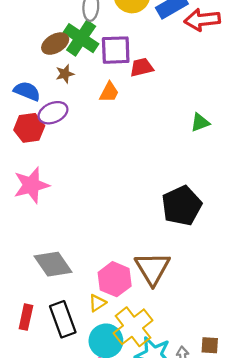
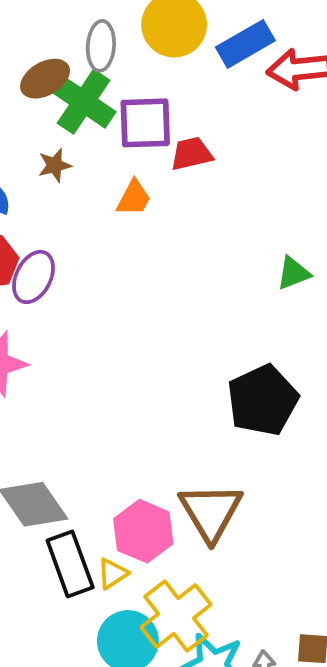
brown ellipse: (55, 44) -> (45, 79), moved
purple ellipse: (53, 113) -> (33, 277), moved, turned -40
green triangle: (200, 122) -> (294, 273), moved
black rectangle: (63, 319) -> (70, 564), moved

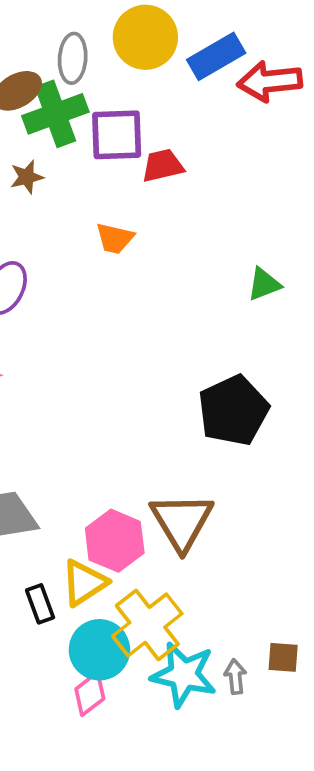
green cross: (84, 102) -> (55, 114), turned 36
orange trapezoid: (134, 198) -> (115, 238), moved, turned 75
black rectangle: (70, 564) -> (40, 604), moved, size x0.6
yellow triangle: (112, 574) -> (84, 583), size x1.5

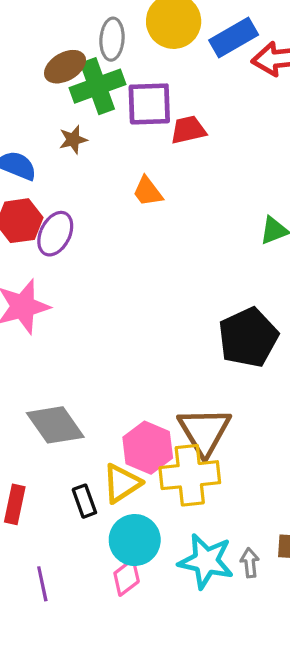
orange trapezoid: (115, 238) -> (148, 192), turned 40
yellow cross: (147, 625) -> (190, 475), moved, turned 32

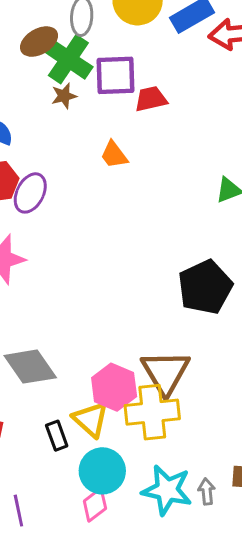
green cross: (97, 86) -> (68, 59), turned -36
brown star: (73, 140) -> (64, 96), moved
yellow triangle: (122, 483) -> (91, 419), turned -45

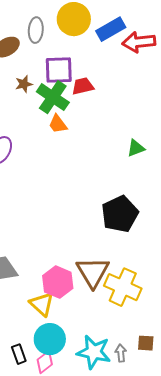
green cross: (68, 59) -> (53, 97), moved
yellow cross: (152, 412) -> (123, 287), moved, turned 30
black rectangle: (57, 436) -> (19, 354), moved

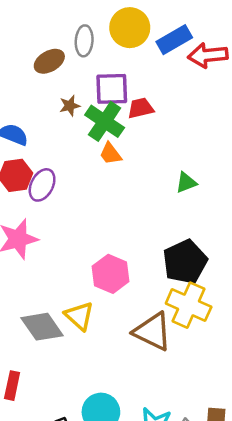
green triangle: (136, 148) -> (186, 183), moved
brown triangle: (93, 272) -> (153, 331), turned -33
pink hexagon: (58, 282) -> (111, 274), moved
yellow cross: (123, 287) -> (189, 305), moved
yellow triangle: (42, 304) -> (79, 316), moved

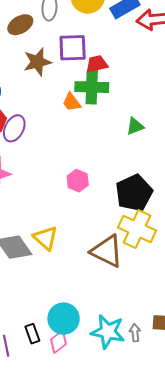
brown star: (70, 106) -> (37, 62), size x1.6
green cross: (105, 121) -> (92, 87), moved, turned -32
pink hexagon: (111, 274) -> (78, 181), moved, size x0.7

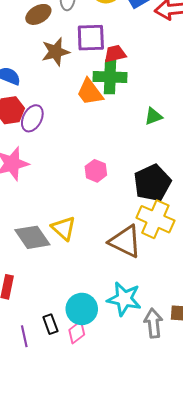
orange trapezoid: (72, 102) -> (90, 92), size x1.4
cyan star: (108, 332) -> (124, 299), moved
gray arrow: (135, 333) -> (153, 323), size x1.6

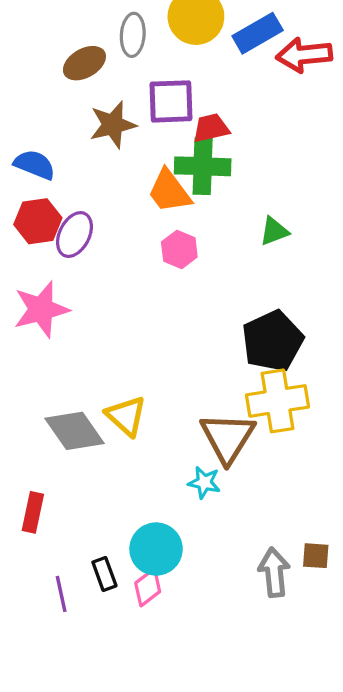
pink hexagon: (96, 171) -> (179, 250), moved
yellow cross: (155, 219) -> (277, 401), turned -33
brown triangle: (125, 241) -> (228, 438), turned 36
cyan star: (124, 299) -> (204, 482), moved, size x0.6

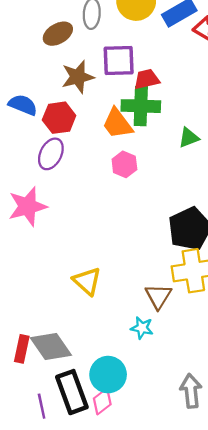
red hexagon: (38, 221) -> (59, 118), moved
green triangle: (274, 231) -> (189, 138), moved
gray diamond: (74, 431) -> (51, 347), moved
brown triangle: (228, 438) -> (158, 296), size x0.7
black rectangle: (104, 574) -> (72, 392), size x1.8

